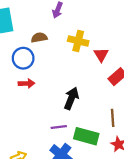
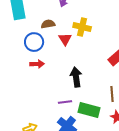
red triangle: (101, 55) -> (65, 39), moved
black arrow: (71, 98) -> (76, 77), turned -30

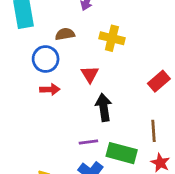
red triangle: (65, 39) -> (90, 74), moved

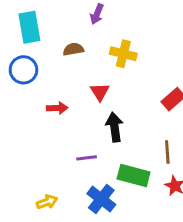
blue circle: (46, 59) -> (23, 70), moved
purple line: (88, 142) -> (87, 158), moved

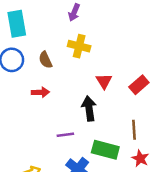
brown semicircle: (73, 49) -> (45, 60), moved, turned -105
yellow cross: (123, 54) -> (79, 46), moved
red triangle: (100, 92) -> (104, 81), moved

